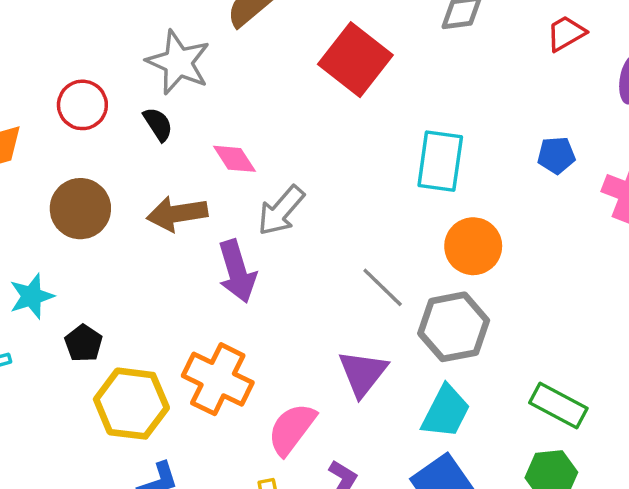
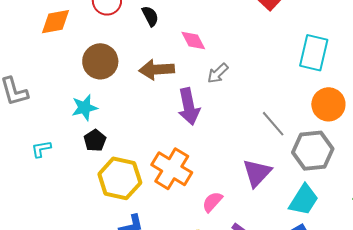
gray arrow: (281, 211) -> (218, 73), size x0.7
cyan star: (32, 296) -> (85, 108), moved
pink semicircle: (292, 429) -> (212, 202), size x0.7

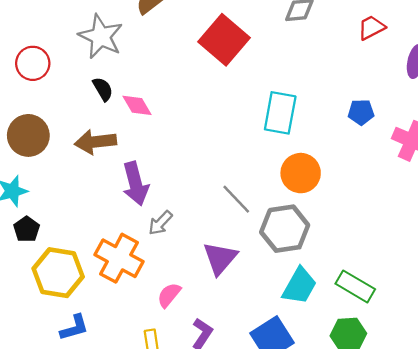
black semicircle: (150, 16) -> (103, 89), moved
gray arrow: (218, 73) -> (160, 223), moved
cyan trapezoid: (304, 200) -> (299, 286), moved

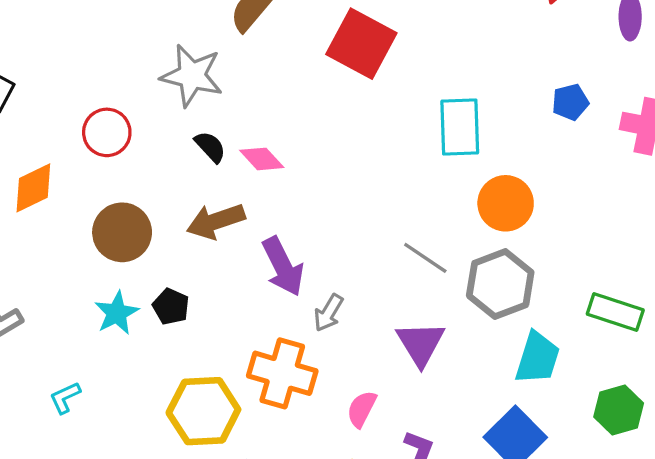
black pentagon: (27, 229) -> (171, 307), moved
green rectangle: (355, 286) -> (615, 312), moved

